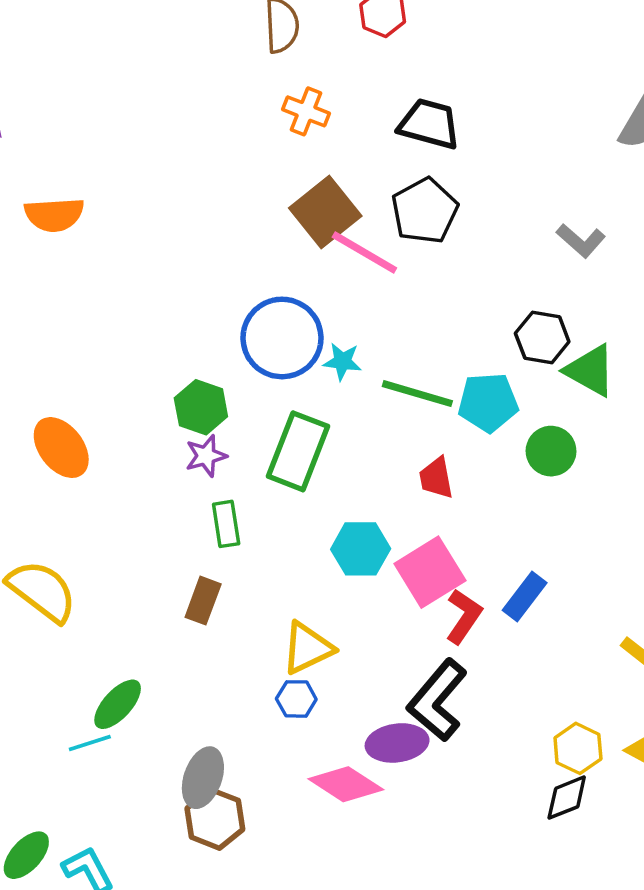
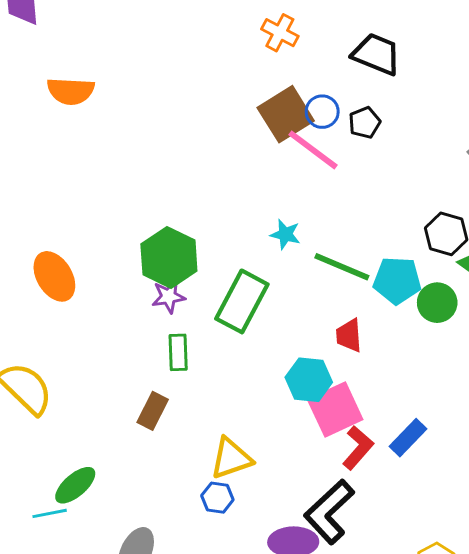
black pentagon: (425, 211) -> (365, 123), size x0.6
blue circle: (282, 338) -> (322, 112), moved, size x0.5
green hexagon: (201, 407) -> (169, 257), size x1.4
green circle: (551, 451) -> (437, 303), moved
cyan hexagon: (361, 549) -> (309, 380), moved

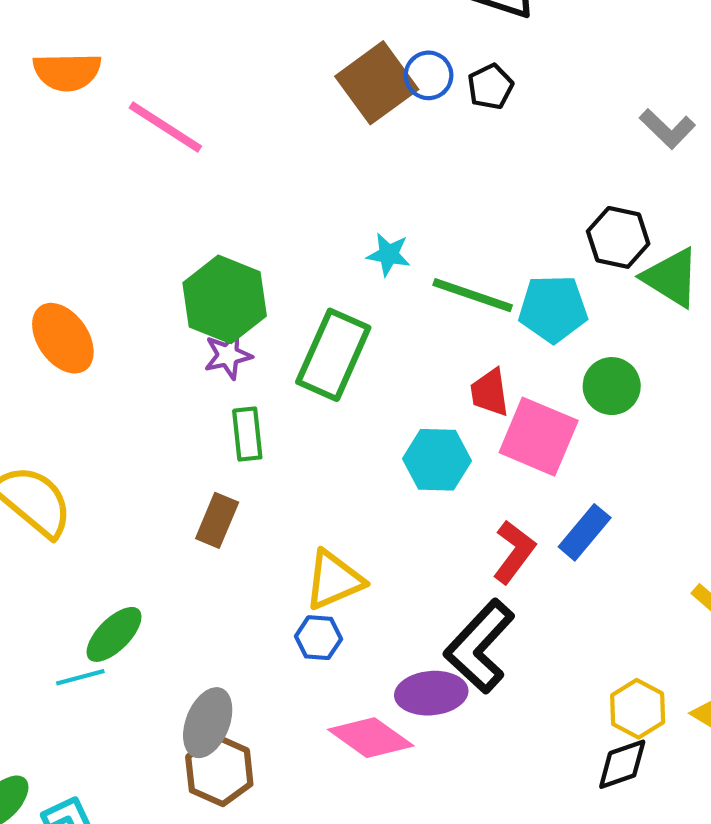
pink line: (313, 150) -> (165, 127), moved
green circle: (437, 303) -> (612, 386), moved
pink square: (335, 410) -> (539, 437), moved, turned -38

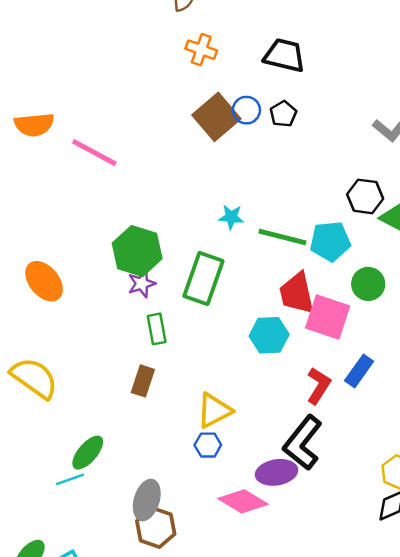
red trapezoid: (490, 392) -> (297, 293), size x1.5

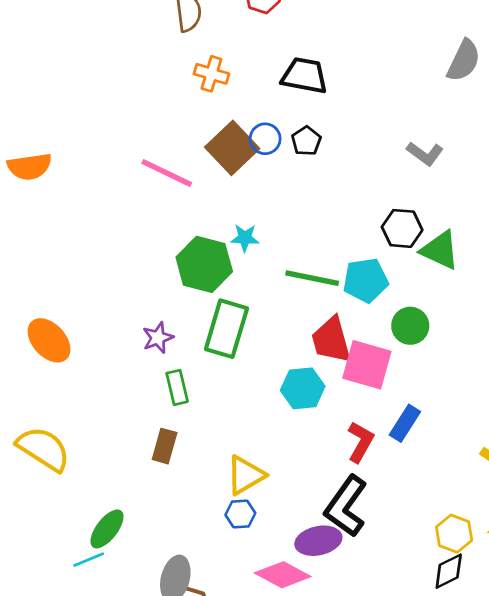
pink line: (94, 153) -> (167, 173), moved
cyan star: (231, 217) -> (245, 238), moved
green hexagon: (137, 251) -> (204, 264), moved

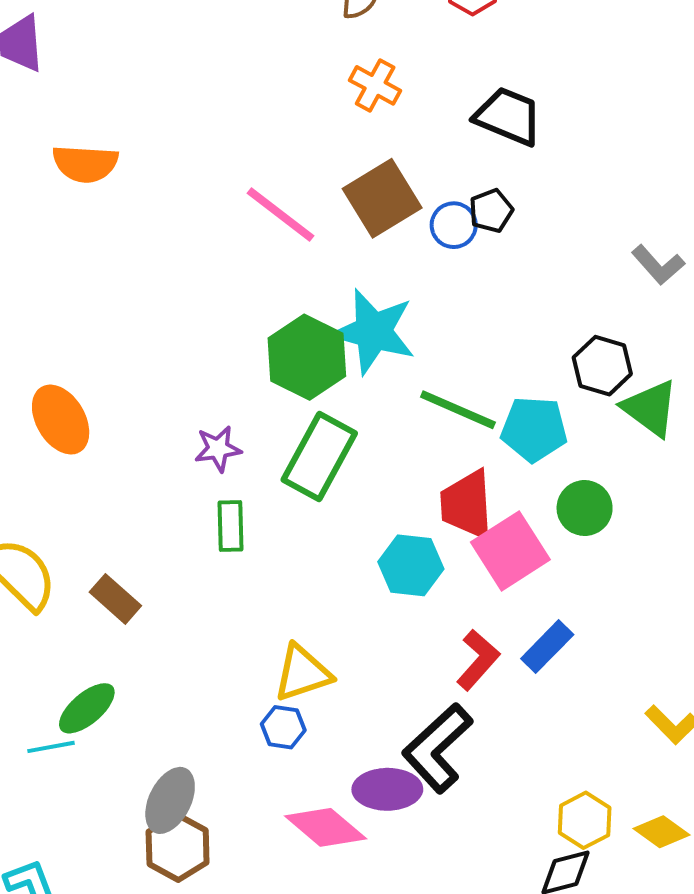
blue circle: (265, 139) -> (454, 225), moved
cyan star: (245, 238) -> (373, 332), size x2.0
pink square: (367, 365) -> (510, 551), turned 30
brown rectangle: (165, 446) -> (115, 599), moved, turned -76

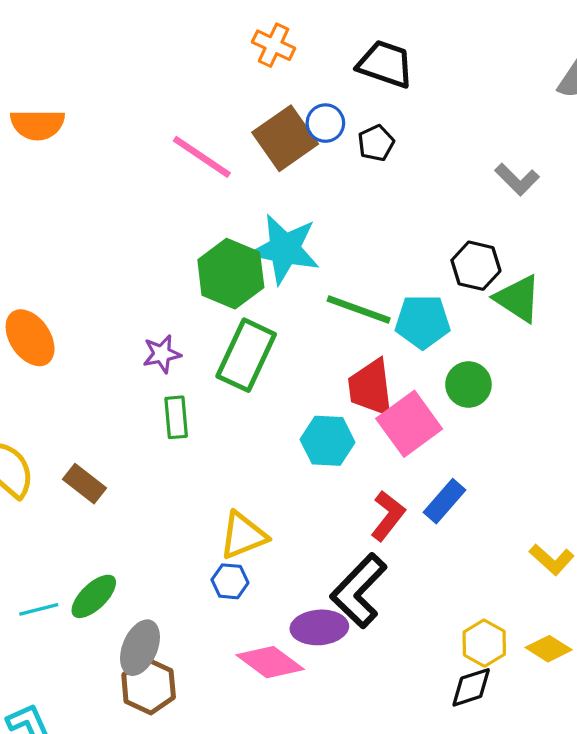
blue circle: (454, 225) -> (325, 123), moved
green ellipse: (87, 708) -> (94, 596), moved

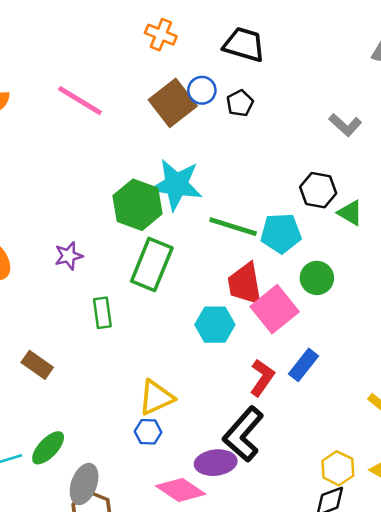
pink line: (202, 157) -> (80, 101), moved
green triangle: (518, 299) -> (350, 213), size x0.7
purple star: (162, 354) -> (69, 256), moved

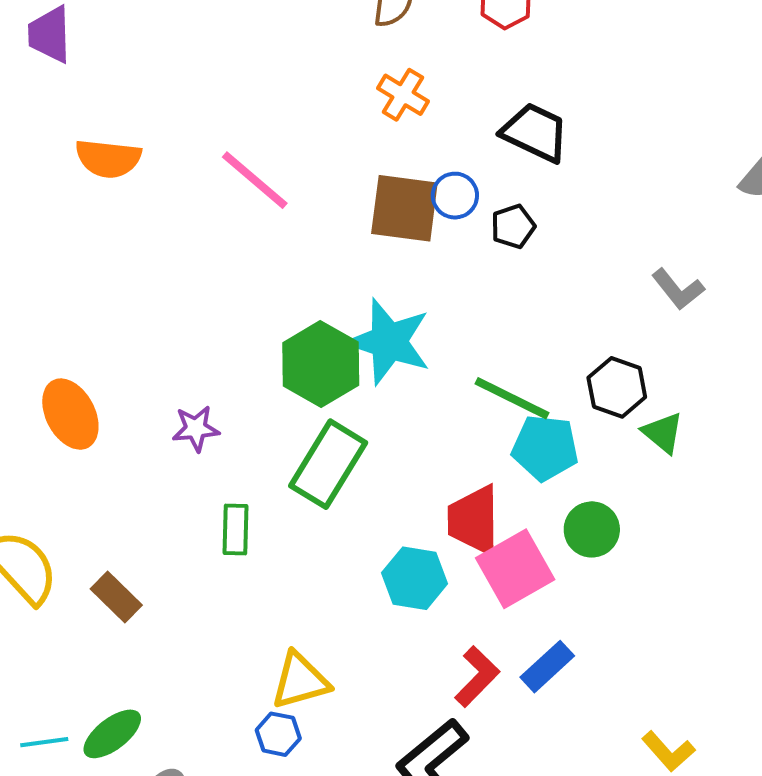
brown square: (173, 103) -> (404, 208), turned 36
green line: (233, 227) -> (512, 398), moved

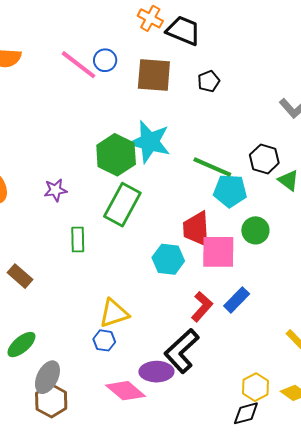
black trapezoid: (535, 132) -> (183, 31), moved
blue circle: (455, 196) -> (105, 60), moved
pink square: (515, 569) -> (218, 252), turned 33

